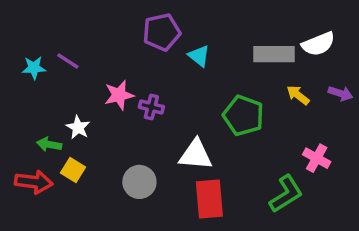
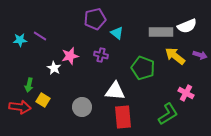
yellow arrow: (298, 95) -> (175, 56), size x1.5
purple cross: (151, 107) -> (101, 55), moved
white star: (78, 127) -> (54, 68), moved
green arrow: (49, 144) -> (29, 85), turned -88

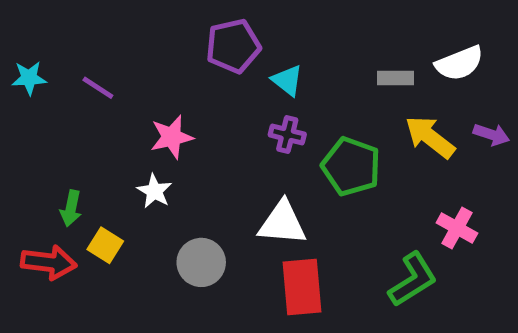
gray rectangle: (161, 32) -> (395, 78), size x0.6
cyan star: (20, 40) -> (29, 78), moved
purple cross: (101, 55) -> (287, 135), moved
white star: (54, 68) -> (154, 191), moved

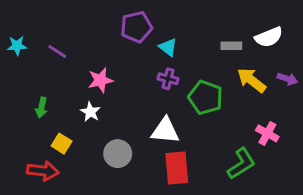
green arrow: (71, 208) -> (41, 108), moved
red arrow: (49, 262) -> (43, 171), moved

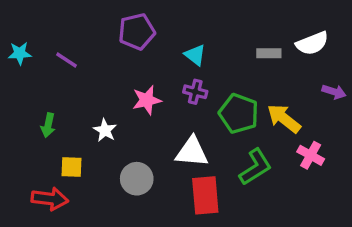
purple pentagon: (136, 27) -> (137, 32), moved
pink star: (100, 80) -> (147, 100), moved
yellow arrow: (252, 80) -> (284, 119), moved
yellow square: (62, 144) -> (72, 167), turned -30
green L-shape: (241, 164) -> (255, 167), moved

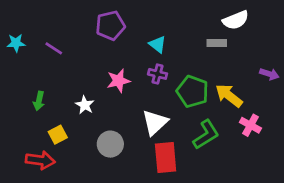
white semicircle: (312, 43) -> (236, 20), moved
white triangle: (192, 152) -> (155, 122), turned -48
yellow square: (72, 167) -> (58, 135), turned -30

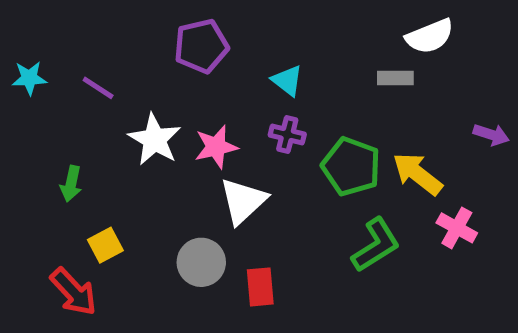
white star: (85, 105) -> (155, 139), moved, size x1.5
white triangle: (155, 122) -> (243, 201), moved
red rectangle: (166, 158) -> (260, 287), moved, size x0.7
red arrow: (40, 160) -> (74, 292), turned 40

